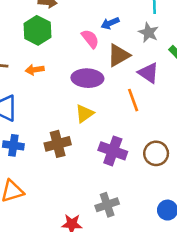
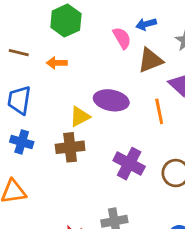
purple ellipse: (87, 78) -> (111, 100), moved
yellow triangle: (84, 114) -> (80, 116), moved

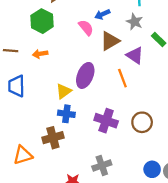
purple ellipse: (111, 100) -> (85, 75), turned -70
blue cross: (22, 142) -> (66, 114), moved
brown cross: (70, 147) -> (53, 138), moved

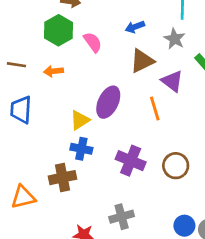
pink semicircle: (86, 28) -> (93, 42), moved

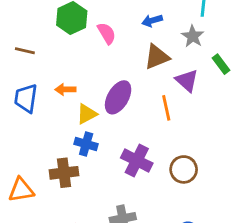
orange arrow: (53, 71) -> (65, 89), moved

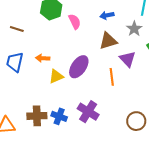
blue cross: (86, 144) -> (59, 116), moved
brown circle: (184, 169) -> (136, 121), moved

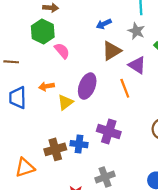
pink semicircle: (75, 22) -> (62, 51), moved

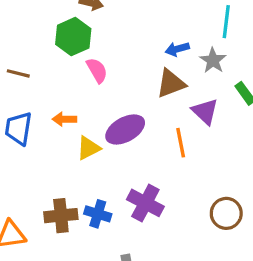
blue arrow: (104, 24) -> (177, 49), moved
purple ellipse: (87, 86) -> (125, 129), turned 30

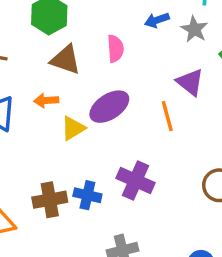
pink semicircle: (97, 70) -> (115, 49), moved, turned 30
brown triangle: (171, 83) -> (66, 60), moved, turned 44

